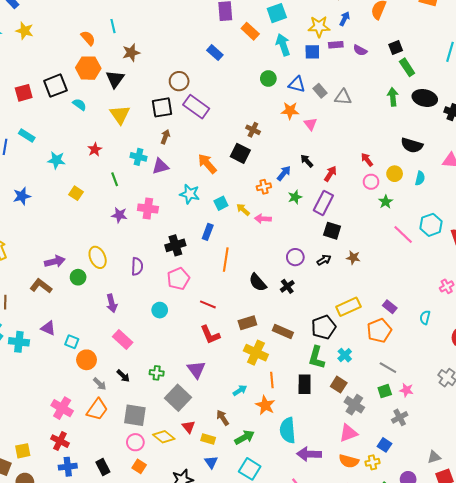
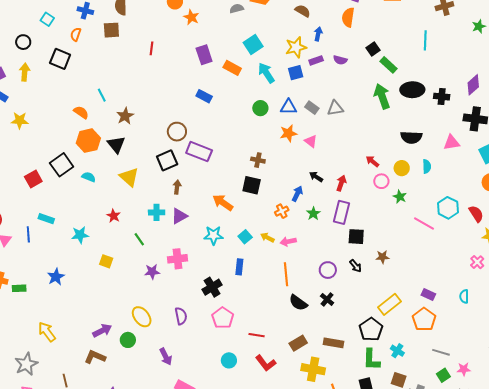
green arrow: (393, 97) -> (382, 96), size x1.4
orange line: (226, 260) -> (286, 274), moved
black arrow: (324, 260) -> (355, 266), turned 96
cyan circle: (160, 310) -> (229, 360), moved

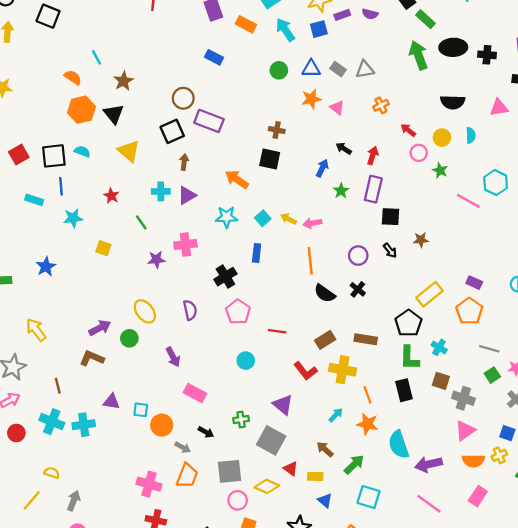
black square: (62, 165) -> (54, 156), moved, turned 30
orange cross: (282, 211) -> (381, 105), moved
blue line: (28, 234) -> (61, 186), moved
red L-shape: (266, 363) -> (306, 371), moved

